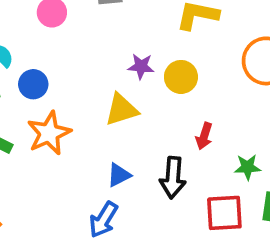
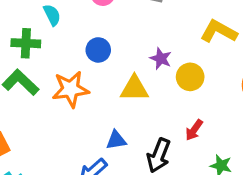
blue circle: (33, 84) -> (98, 50), moved

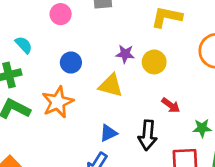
yellow triangle: (134, 88) -> (111, 85), turned 32
red arrow: (194, 130) -> (171, 105), turned -72

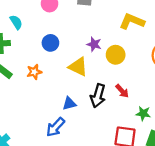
orange star: (58, 102) -> (34, 72), size x0.6
black arrow: (148, 135) -> (98, 96), moved

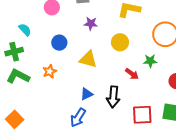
purple star: (94, 44) -> (91, 24), moved
black arrow: (98, 96) -> (113, 97), moved
green star: (143, 114) -> (150, 61), moved

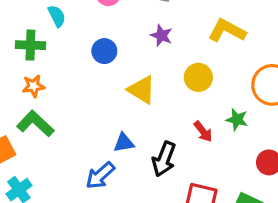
orange star: (50, 71) -> (33, 86), moved
green L-shape: (18, 76) -> (35, 124), moved

